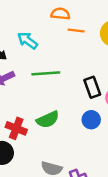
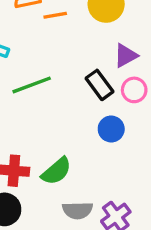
green semicircle: (48, 120) -> (56, 171), moved

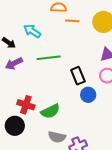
black rectangle: (100, 85) -> (78, 76), moved

